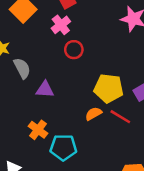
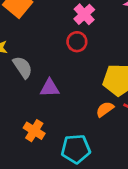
pink cross: (61, 25) -> (84, 14), moved
orange cross: (38, 130) -> (34, 131), moved

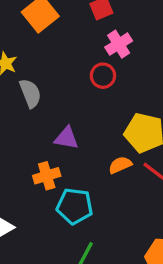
purple triangle: (50, 88) -> (67, 138), moved
orange cross: (34, 131) -> (47, 176), moved, turned 30

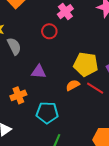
red circle: (103, 76) -> (49, 31), moved
orange cross: (47, 176) -> (18, 95), moved

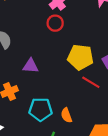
red circle: (49, 31) -> (55, 23), moved
orange semicircle: (73, 85) -> (66, 115), moved, turned -80

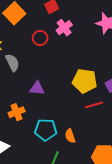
red circle: (55, 23) -> (40, 38), moved
red line: (91, 82) -> (94, 105), turned -48

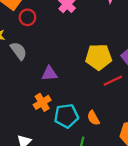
red circle: (40, 38) -> (27, 17), moved
orange cross: (17, 112) -> (42, 102), moved

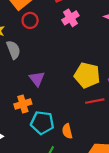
purple triangle: (49, 74) -> (37, 79), turned 42

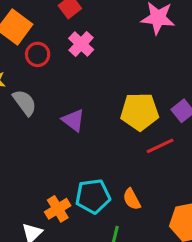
pink cross: (70, 18) -> (81, 44), moved
purple triangle: (37, 79) -> (73, 120), moved
orange cross: (23, 104) -> (58, 209), moved

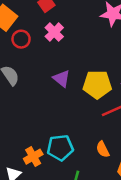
purple triangle: (73, 120) -> (61, 79), moved
orange semicircle: (132, 199) -> (103, 149), moved

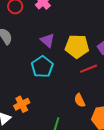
cyan pentagon: (60, 148) -> (42, 67), moved, turned -30

